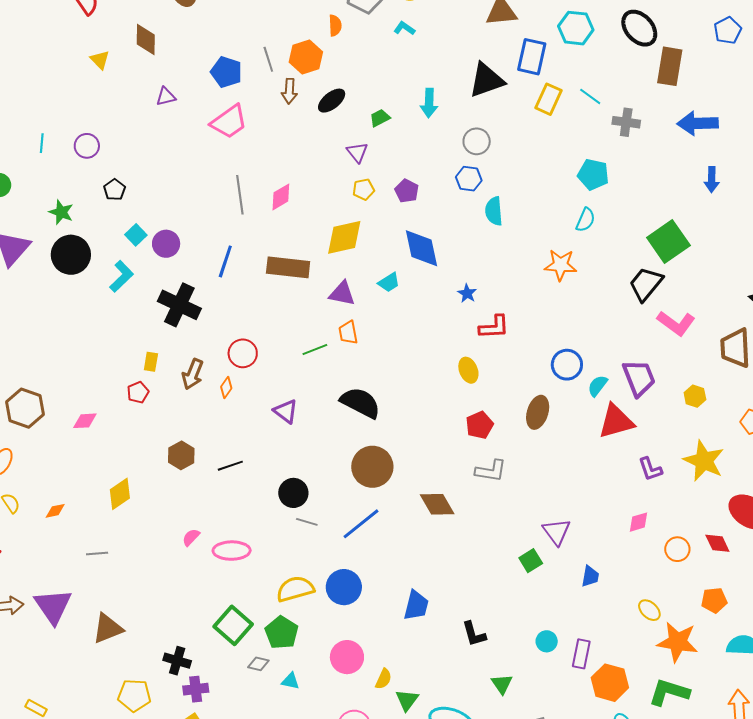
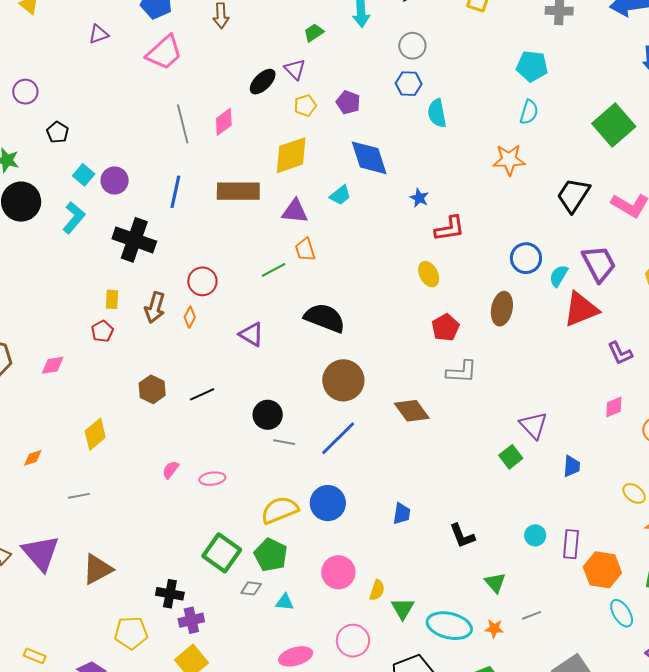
black ellipse: (332, 101) -> (263, 82), moved
black trapezoid: (646, 284) -> (573, 195), moved
pink ellipse: (232, 551) -> (212, 479), size x0.7
blue trapezoid: (416, 605) -> (402, 514), size x0.7

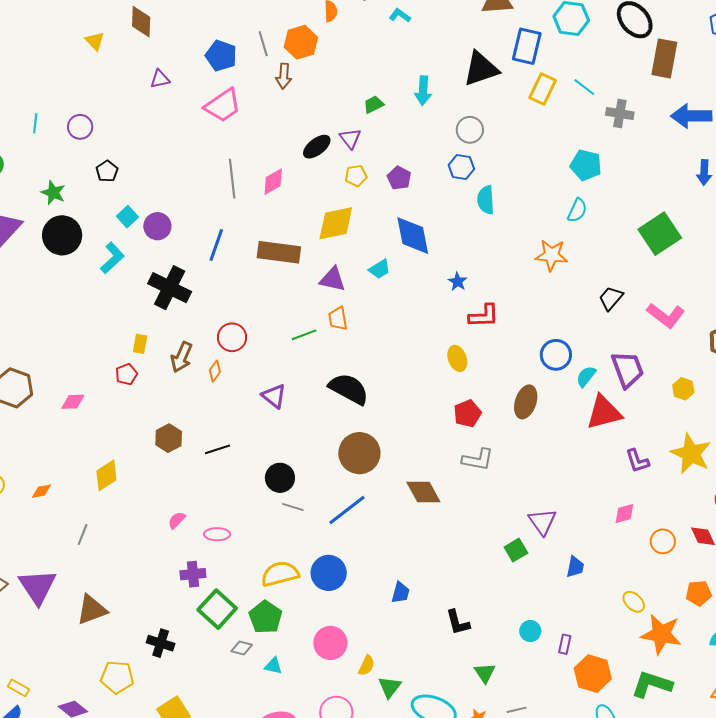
black trapezoid: (573, 195) -> (611, 298), size x0.7
gray line: (79, 496) -> (83, 535), turned -65
purple rectangle: (571, 544) -> (565, 644), size x0.7
purple cross: (191, 620) -> (193, 574), moved

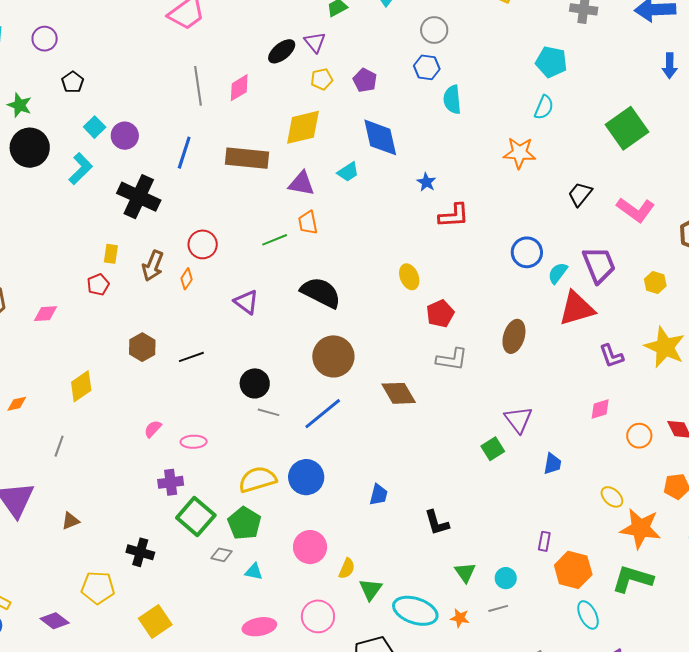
yellow ellipse: (457, 358) -> (409, 277), moved
brown ellipse: (526, 402) -> (514, 336), moved
brown triangle: (92, 610) -> (70, 521), size x0.6
cyan circle: (530, 631) -> (506, 578), moved

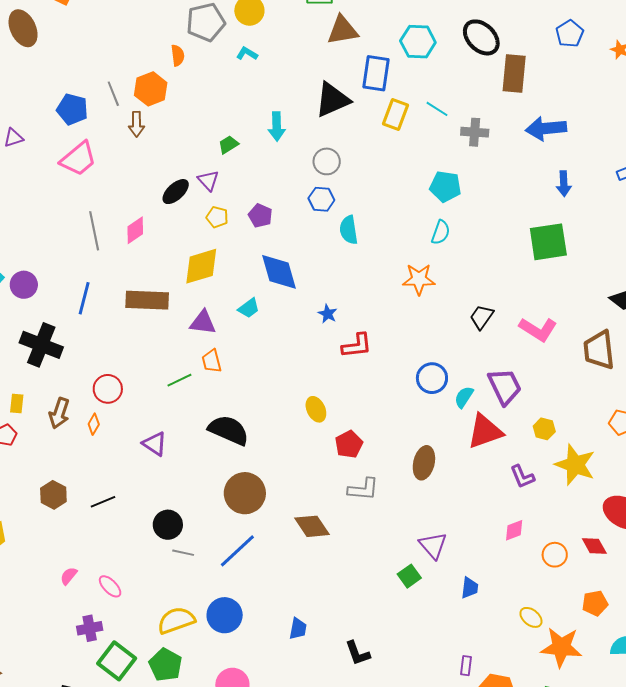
yellow pentagon: (322, 79) -> (217, 217), turned 30
green square: (627, 128) -> (548, 242), moved, turned 30
yellow hexagon: (655, 283) -> (544, 429), moved
pink ellipse: (194, 442) -> (110, 586), turned 50

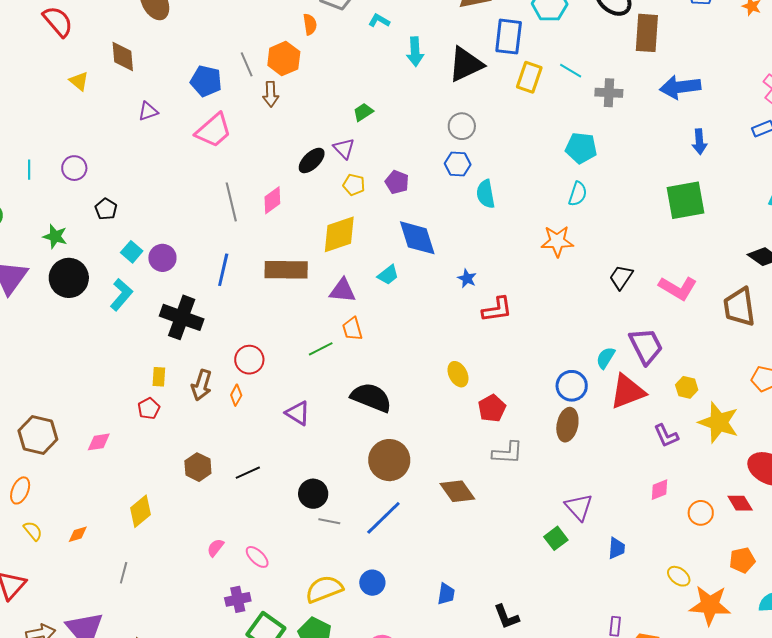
cyan arrow: (277, 126) -> (415, 52), moved
blue circle: (432, 378) -> (572, 386), moved
blue circle: (225, 615) -> (372, 583), size x0.7

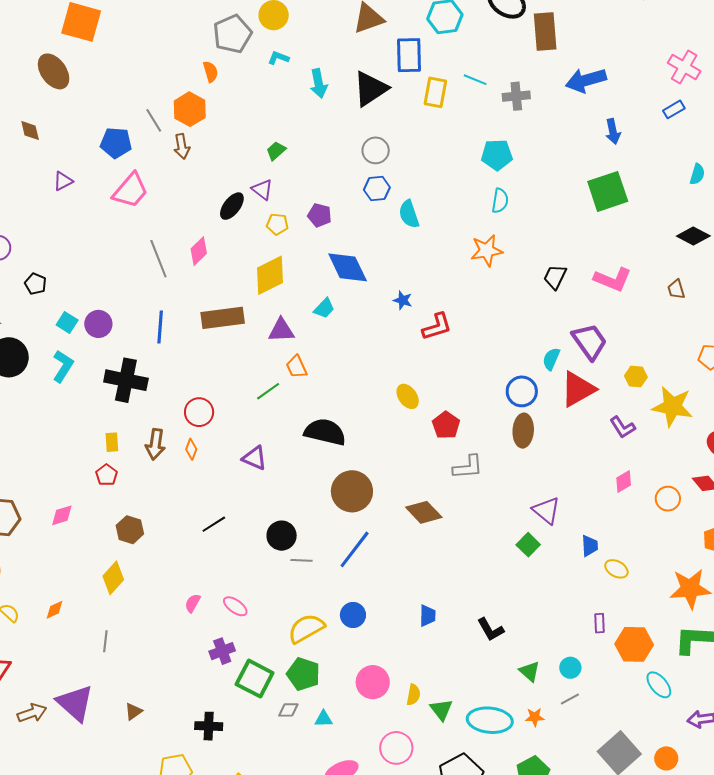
brown diamond: (123, 56) -> (30, 130), size x0.7
brown trapezoid: (739, 307) -> (676, 289), size x0.5
brown hexagon: (198, 467) -> (130, 530), moved
yellow ellipse: (679, 576) -> (616, 569), moved

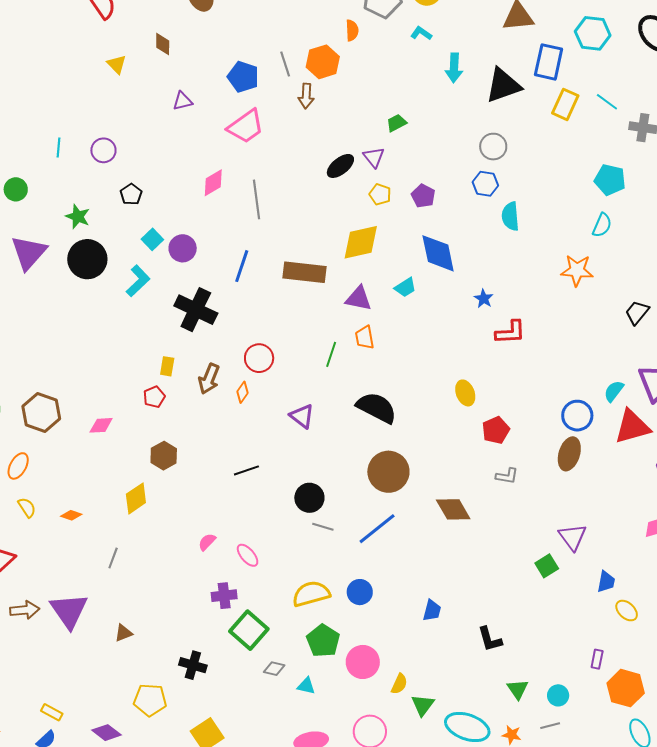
pink diamond: (199, 251) -> (213, 183), moved
green line: (268, 391) -> (331, 354), turned -50
gray L-shape: (468, 467) -> (507, 476), size x0.7
orange diamond: (54, 610) -> (71, 515), turned 30
green pentagon: (303, 674) -> (323, 641), moved

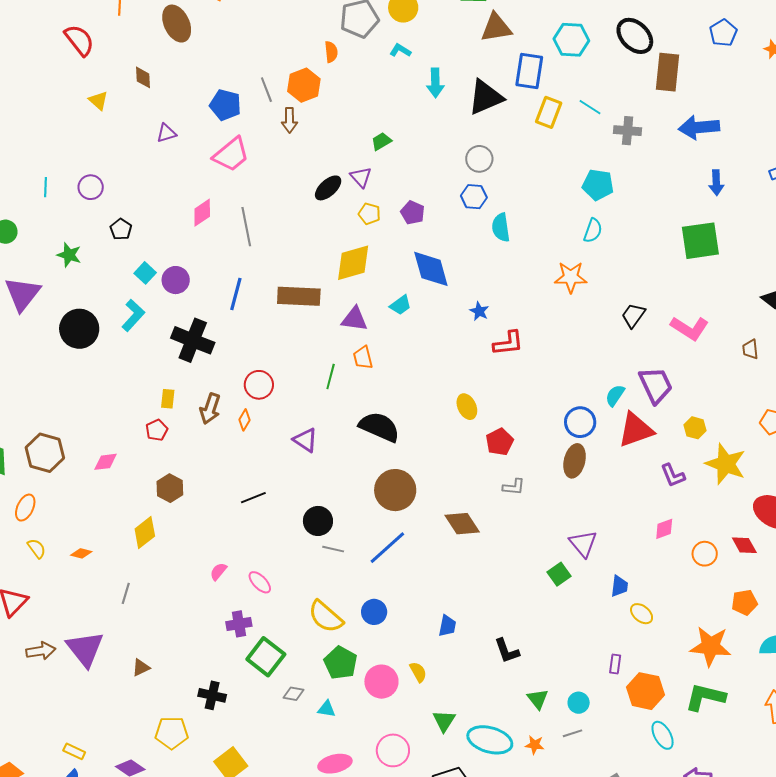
black circle: (87, 259) -> (79, 329), moved
yellow semicircle: (311, 594) -> (326, 617), turned -120
yellow semicircle: (399, 684) -> (418, 672), moved, turned -50

